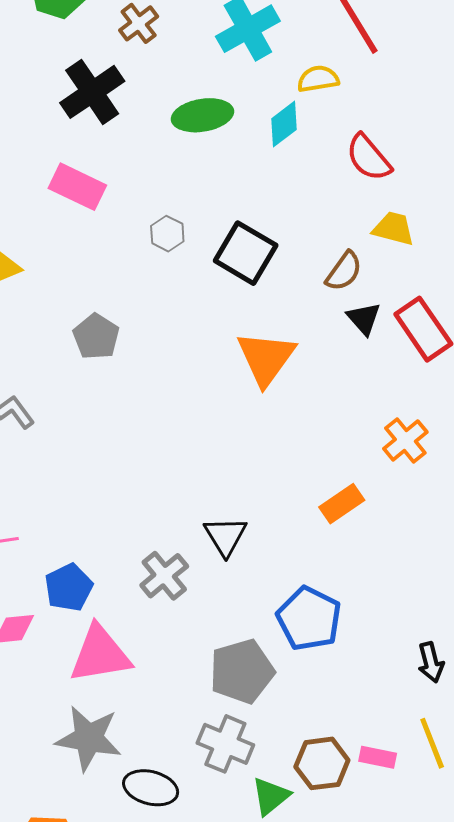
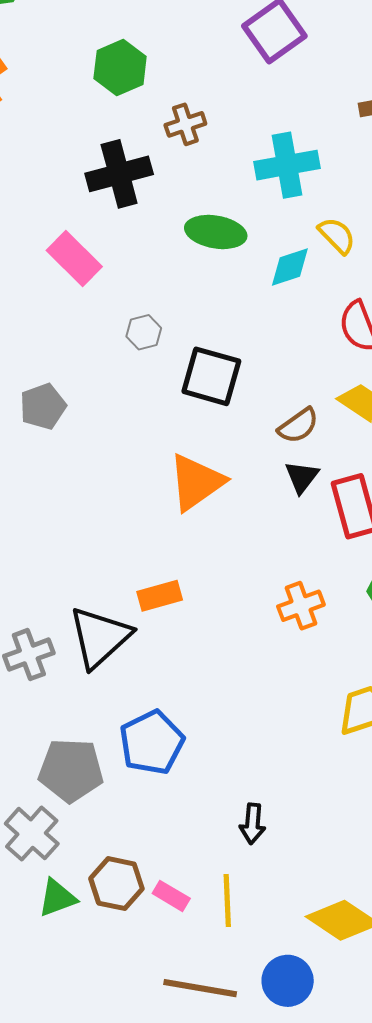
yellow semicircle: (318, 79) -> (337, 235), turned 36
black square: (246, 253) -> (211, 376), turned -34
orange rectangle: (342, 504) -> (160, 596), moved
black triangle: (225, 536) -> (100, 637), size x1.5

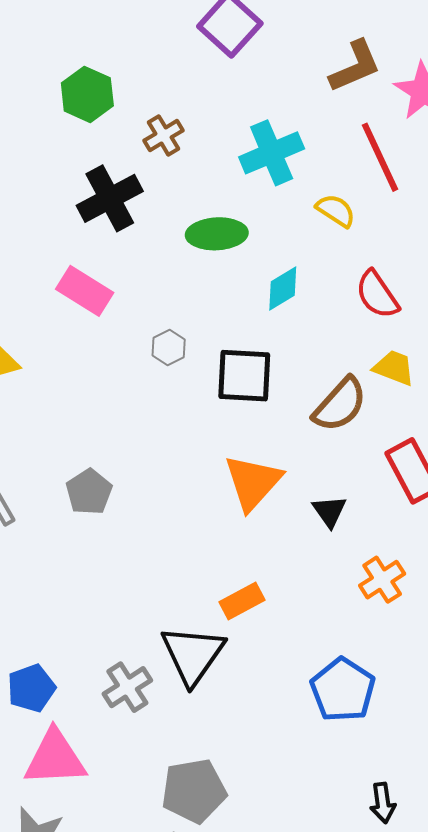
cyan diamond: (290, 267) -> (283, 288), moved
gray pentagon: (43, 406) -> (89, 492), moved
brown semicircle: (298, 426) -> (340, 405), size x1.4
black triangle: (302, 477) -> (329, 511), moved
blue pentagon: (152, 743) -> (343, 690), moved

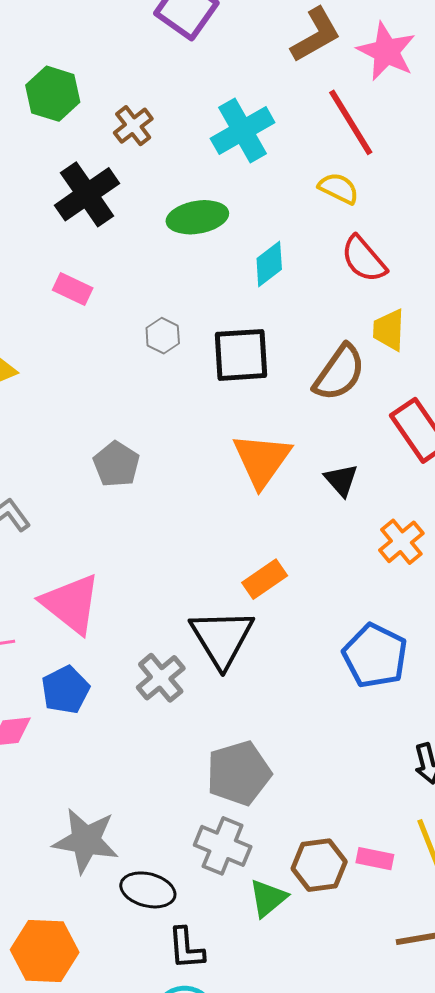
yellow semicircle: (336, 211) -> (339, 188), moved
pink rectangle: (85, 291) -> (73, 289), size x0.7
yellow trapezoid: (394, 368) -> (389, 330), turned -102
gray pentagon: (89, 492) -> (116, 464), moved
pink triangle: (55, 758) -> (71, 604), moved, turned 48

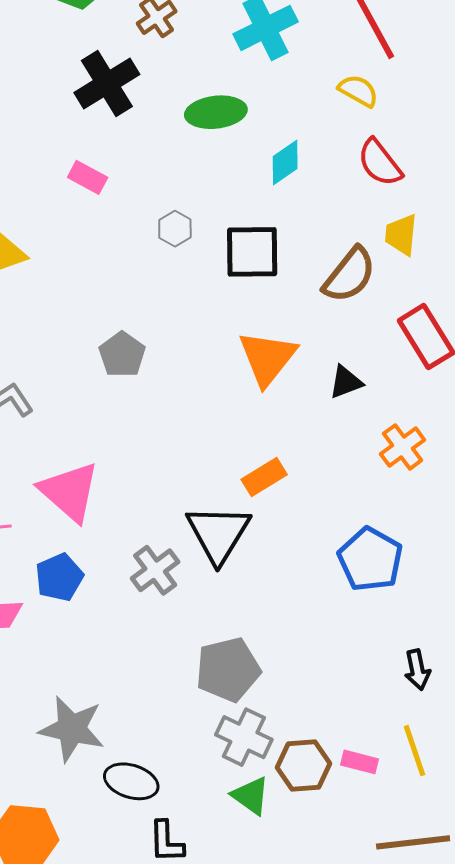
black triangle: (341, 480) -> (346, 382), turned 48
gray cross: (223, 846) -> (244, 737), moved
green triangle: (268, 898) -> (251, 796), turned -48

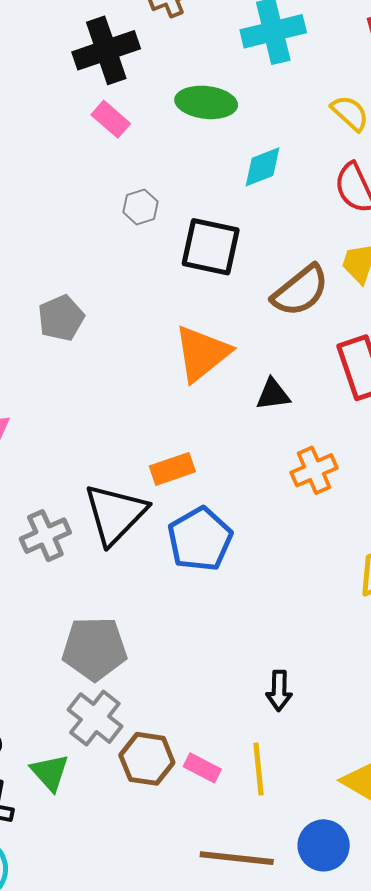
pink rectangle: (88, 177) -> (111, 119), moved
blue pentagon: (370, 559) -> (200, 539), moved
green triangle: (251, 796) -> (50, 772), moved

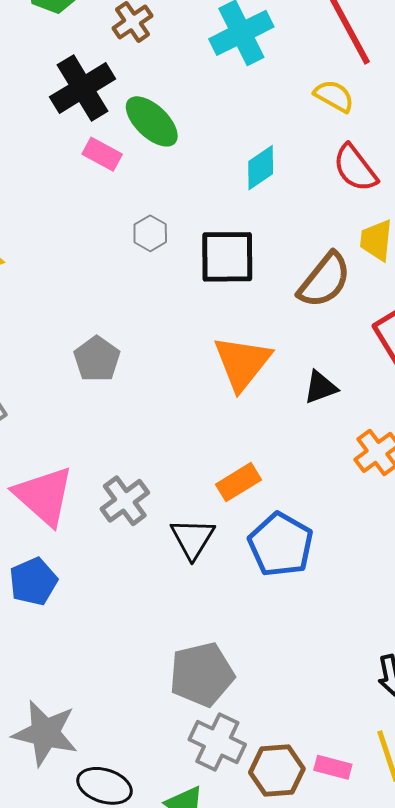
green ellipse: (206, 102) -> (152, 121), moved, turned 50
black triangle: (115, 514) -> (192, 538), size x0.7
gray cross: (45, 536) -> (125, 501), moved

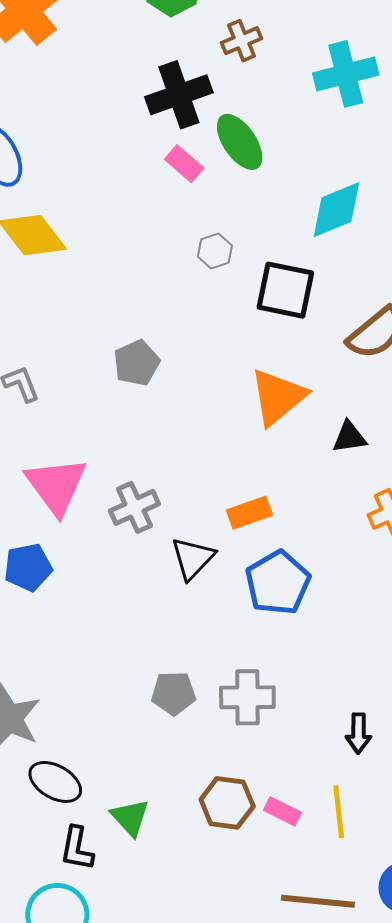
cyan diamond: (261, 168) -> (336, 210), size x1.4
gray pentagon: (202, 674) -> (174, 693), size x0.7
gray cross: (217, 742) -> (247, 697), moved, turned -38

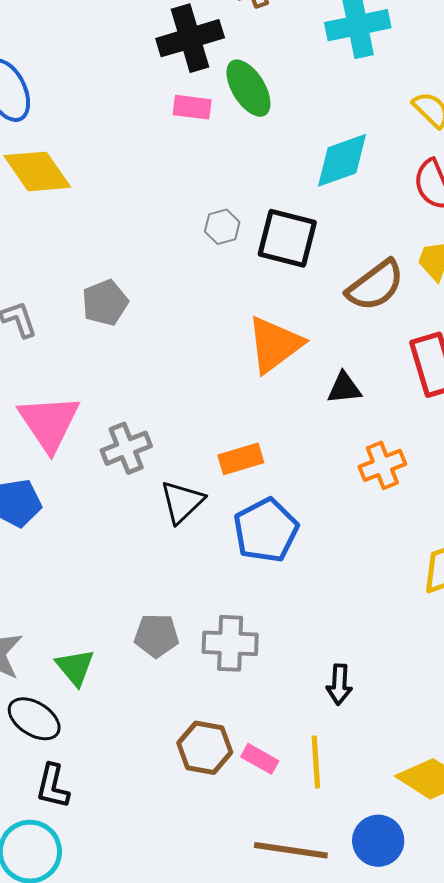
pink rectangle: (184, 164) -> (192, 107), turned -36
gray hexagon: (215, 251) -> (222, 227), moved
gray pentagon: (137, 363) -> (105, 303), moved
green triangle: (130, 817) -> (75, 667), moved

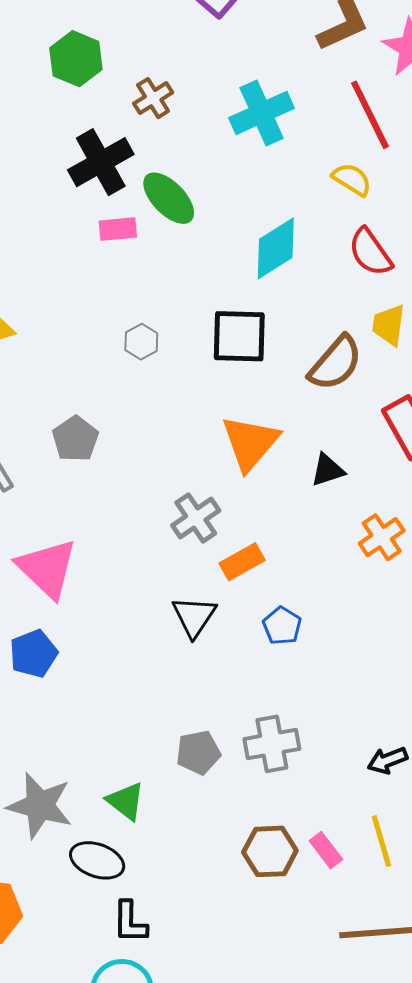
gray hexagon: (222, 227) -> (141, 342), moved
gray cross: (126, 448) -> (196, 518), moved
blue pentagon: (266, 530) -> (282, 626), size x0.6
black arrow: (339, 684) -> (387, 760), turned 78
pink rectangle: (260, 759) -> (326, 850), turned 36

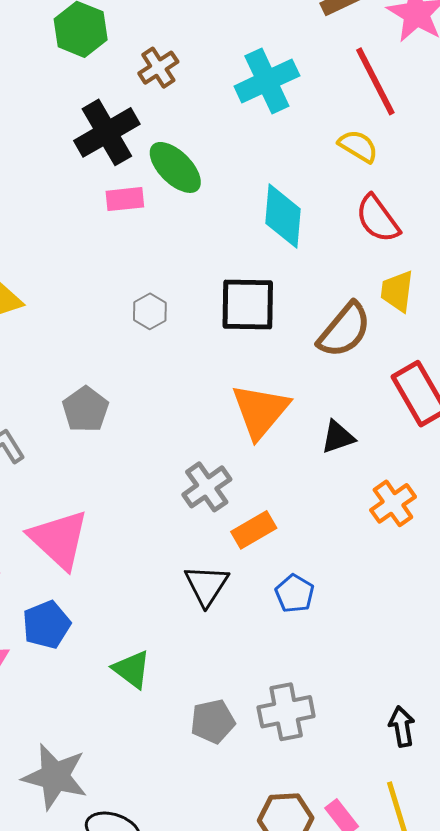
cyan diamond: (276, 248) -> (283, 216), turned -52
black arrow: (387, 760) -> (402, 727), turned 102
green triangle: (126, 801) -> (132, 669), moved

